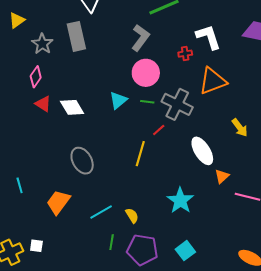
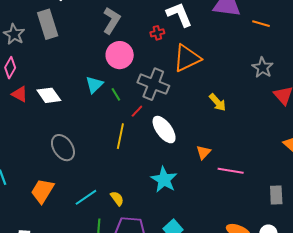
green line: (147, 102) -> (116, 94), moved, turned 56
white ellipse: (202, 151) -> (164, 130), moved

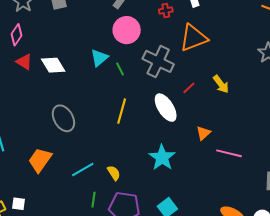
red line: (137, 111) -> (189, 88), moved

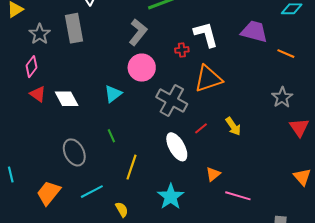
green line: (120, 69) -> (111, 136), moved
yellow line: (122, 111) -> (131, 167), moved
cyan line: (83, 170) -> (92, 192), moved

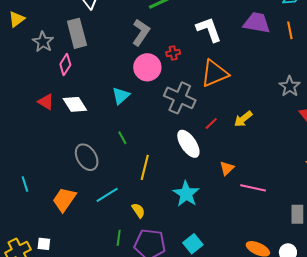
red cross: (182, 50) -> (173, 53), moved
orange line: (286, 54) -> (290, 30), moved, turned 60
pink diamond: (32, 67) -> (65, 64), moved
yellow arrow: (233, 126) -> (243, 119), turned 90

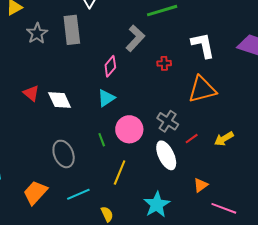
pink diamond: (65, 64) -> (110, 66), moved
pink circle: (147, 67) -> (129, 129), moved
gray cross: (180, 98) -> (168, 121), moved, size x0.7

